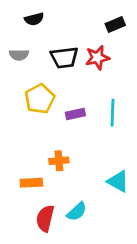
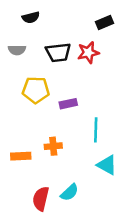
yellow pentagon: (40, 99) -> (36, 90), turned 30
cyan line: (113, 113) -> (96, 130), moved
orange rectangle: (31, 183) -> (21, 156), moved

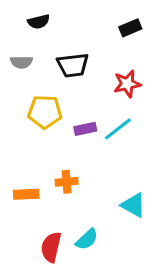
red star: (88, 52) -> (127, 84), moved
cyan line: (96, 130) -> (118, 129), moved, turned 50

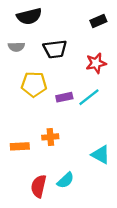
black semicircle: (39, 22) -> (29, 16), size x1.5

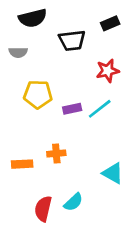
black trapezoid: (55, 49) -> (72, 40), moved

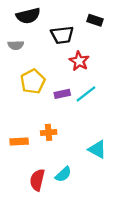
black rectangle: (110, 23) -> (95, 20), turned 42
red star: (108, 71) -> (79, 61), moved, turned -30
yellow pentagon: (38, 94) -> (33, 81), turned -30

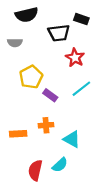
black rectangle: (95, 20) -> (81, 19), moved
purple rectangle: (62, 94) -> (50, 95), moved, turned 48
cyan triangle: (97, 149) -> (72, 139), moved

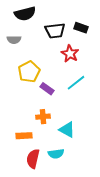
black rectangle: (81, 19) -> (81, 28), moved
orange rectangle: (18, 134) -> (24, 136), moved
cyan semicircle: (60, 165) -> (56, 154), turned 35

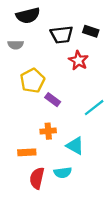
cyan line: (76, 83) -> (94, 108), moved

